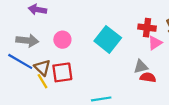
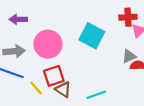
pink circle: (62, 40) -> (48, 44), size x1.6
brown triangle: (42, 68) -> (63, 89), moved

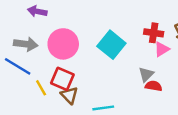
gray triangle: (129, 56) -> (146, 74), turned -32
red square: (54, 76) -> (62, 79), turned 30

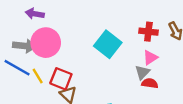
pink circle: (63, 44) -> (46, 43), moved
pink triangle: (162, 49) -> (150, 58), moved
yellow line: (41, 88) -> (38, 76), moved

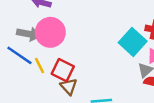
cyan square: (108, 44) -> (133, 42), moved

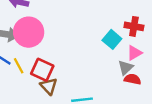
cyan square: (133, 42) -> (112, 39), size x0.7

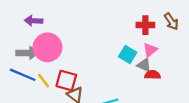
cyan square: (112, 39) -> (128, 54), moved
gray triangle: (126, 68) -> (144, 65), turned -42

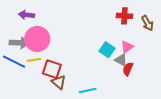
red cross: (145, 25) -> (124, 16), moved
red semicircle: (153, 75) -> (128, 69), turned -72
yellow line: (44, 81) -> (34, 60), moved, turned -64

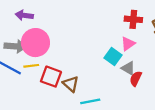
pink triangle: (127, 47) -> (128, 44), moved
brown triangle: (59, 82) -> (71, 84), moved

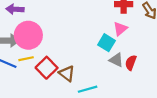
gray triangle: (128, 68) -> (116, 60), moved
red square: (51, 77) -> (47, 68), turned 30

